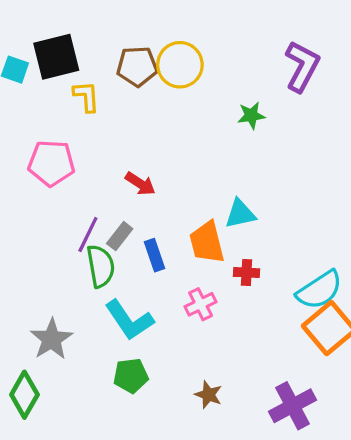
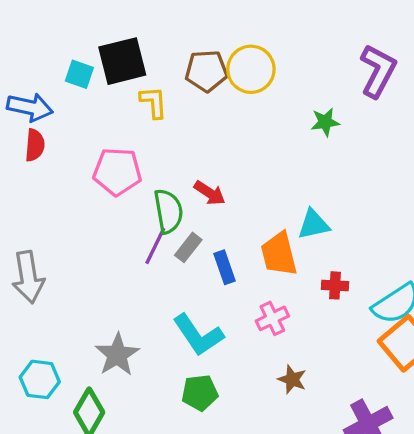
green semicircle: (101, 266) -> (168, 211), moved
red cross: (247, 273) -> (335, 285), moved
brown star: (208, 395) -> (292, 379), moved

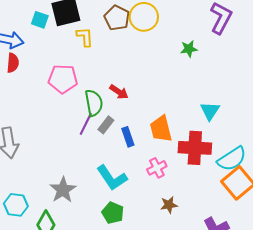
brown pentagon: (206, 71) -> (117, 18), turned 30
cyan triangle: (314, 224) -> (210, 111), moved, turned -45
red cross: (335, 285) -> (195, 148), size x2.0
brown star: (292, 379) -> (169, 205), turned -30
green pentagon: (200, 393) -> (113, 213), turned 30

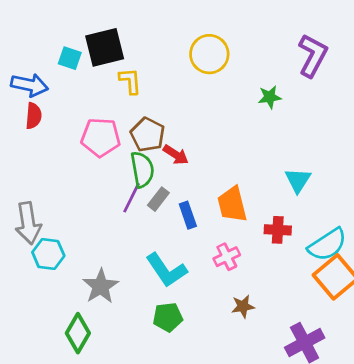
brown pentagon: (117, 18) -> (148, 135), moved
red cross: (195, 148) -> (278, 230), size x0.6
cyan hexagon: (16, 205) -> (48, 254), moved
green pentagon: (113, 213) -> (168, 317), turned -30

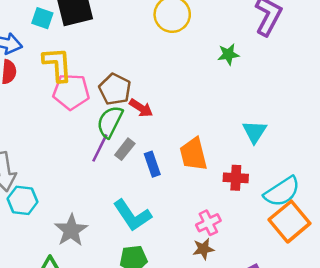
yellow L-shape: (130, 81) -> (57, 64), moved, size x1.4
green semicircle: (142, 169) -> (110, 122), turned -144
pink cross: (227, 257) -> (208, 223), moved

